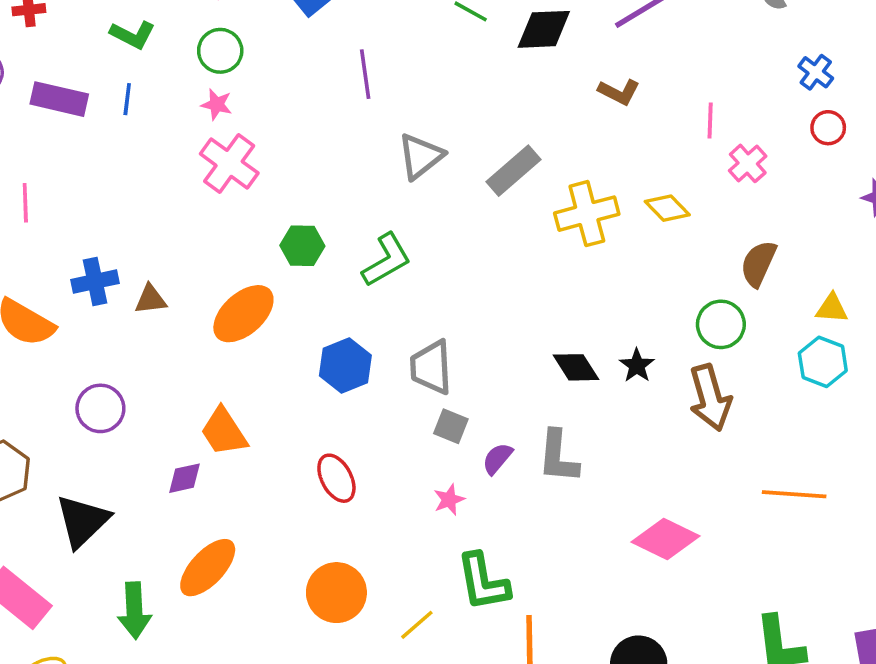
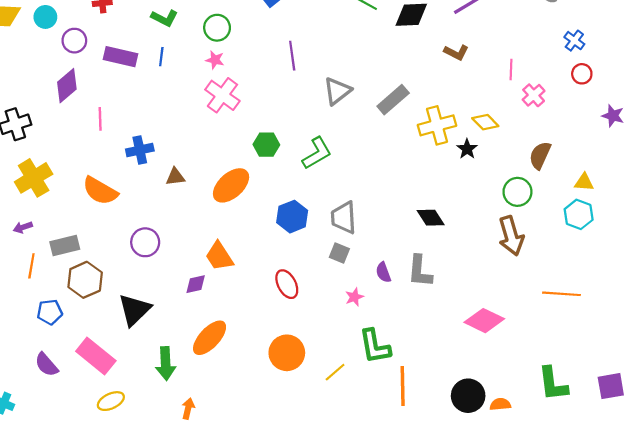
purple line: (365, 74) -> (292, 56), moved
blue cross: (95, 281) -> (140, 150), moved
black star: (637, 366) -> (467, 149), moved
gray square: (451, 426) -> (339, 253), moved
purple semicircle: (497, 458) -> (383, 272), turned -60

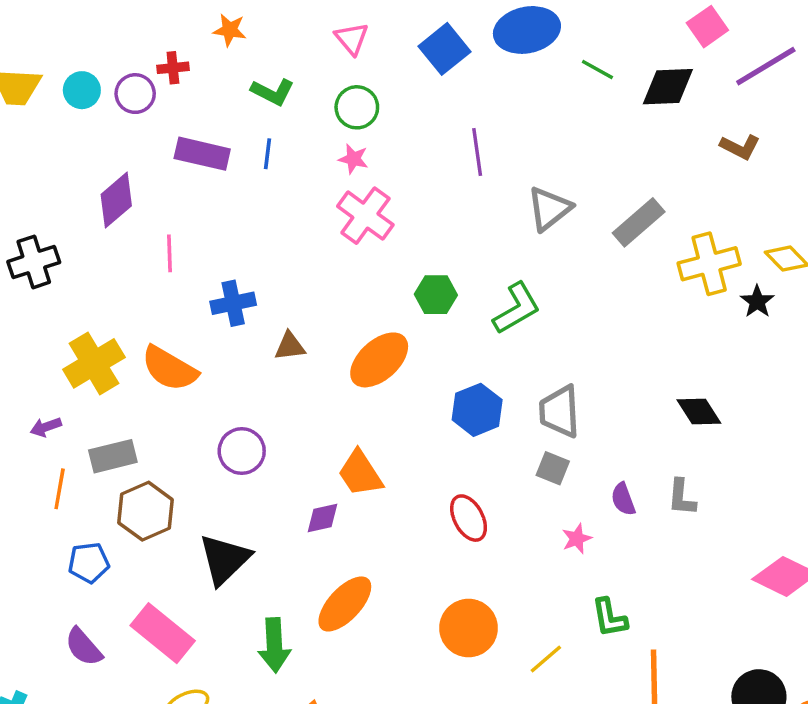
purple circle: (74, 41) -> (135, 94), moved
yellow cross: (34, 178) -> (94, 363), moved
gray L-shape: (420, 271) -> (682, 497), size x0.7
green L-shape: (375, 346) -> (609, 618), size x0.7

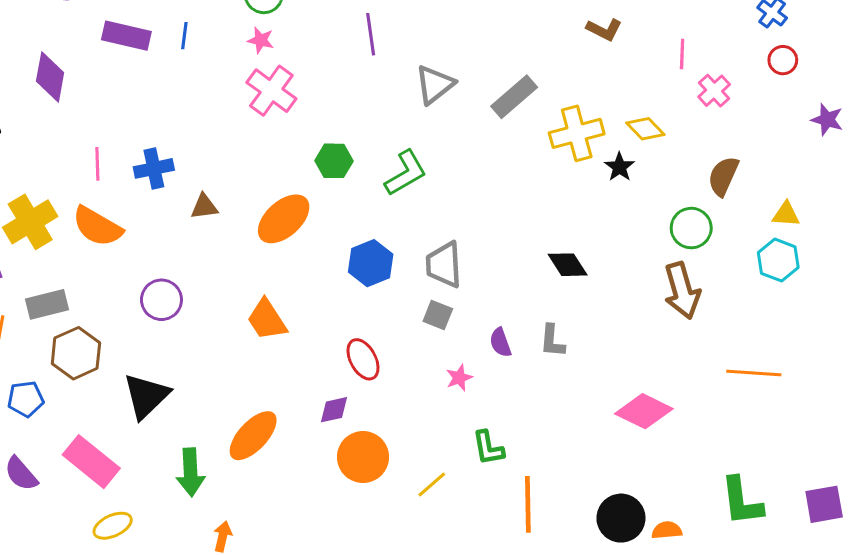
purple diamond: (116, 200) -> (50, 77), turned -39
pink line: (170, 253) -> (97, 164), moved
purple diamond: (322, 518) -> (334, 410), moved

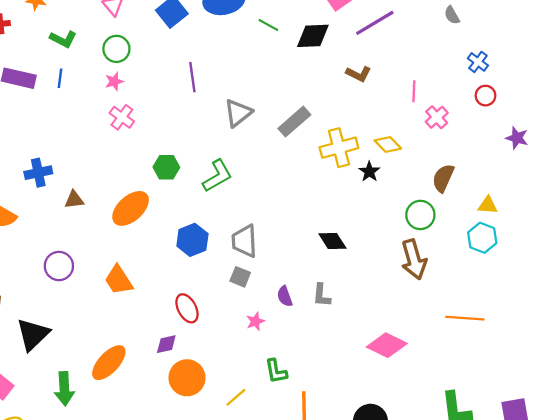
pink star: (261, 40) -> (114, 81), turned -30
pink cross: (271, 91) -> (122, 117), size x0.7
purple circle: (161, 300) -> (59, 266), moved

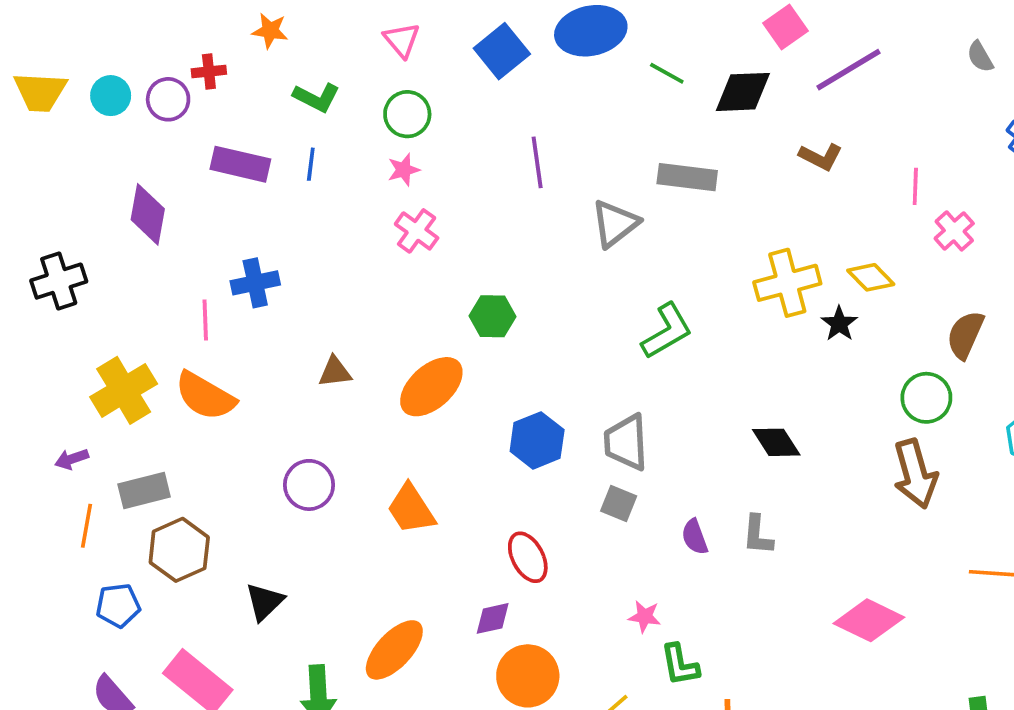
gray rectangle: (294, 122) -> (687, 177), moved, turned 48
blue cross: (38, 173) -> (255, 283), moved
green L-shape: (217, 176) -> (667, 331), moved
pink star: (255, 321) -> (645, 617), moved, turned 30
black triangle: (33, 334) -> (265, 602), size x0.7

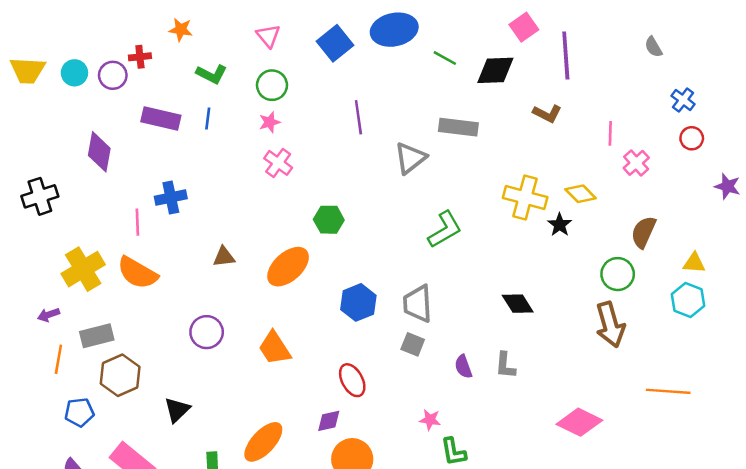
purple line: (849, 70) -> (566, 56), turned -63
yellow cross: (787, 283) -> (525, 198), turned 30

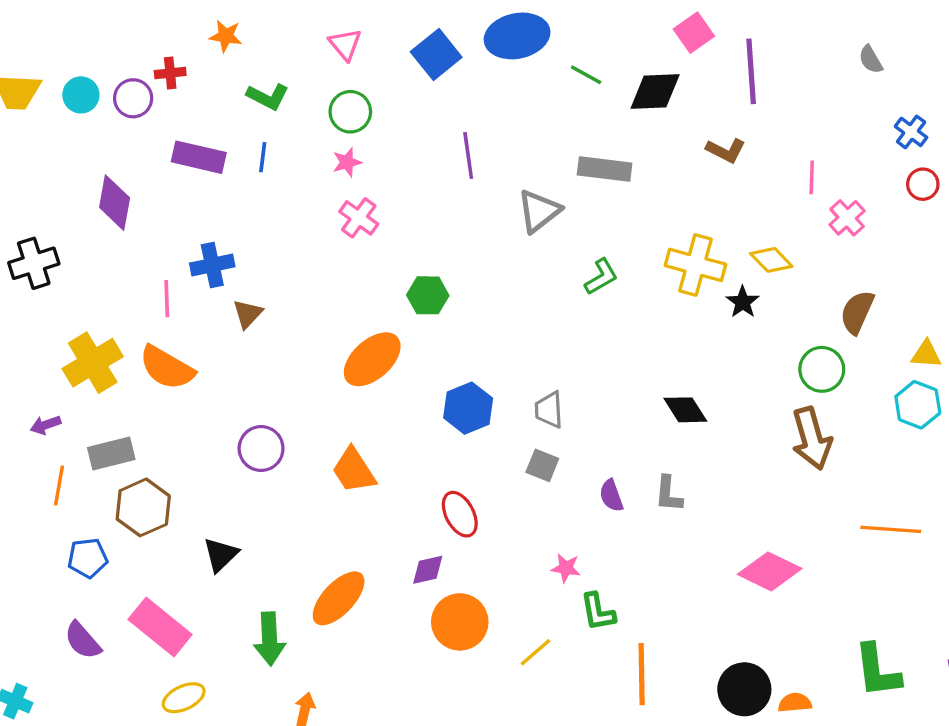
green L-shape: (445, 230) -> (601, 277), moved, size x0.7
brown triangle: (224, 257) -> (248, 314), moved, turned -40
gray trapezoid: (418, 304) -> (549, 410), size x0.7

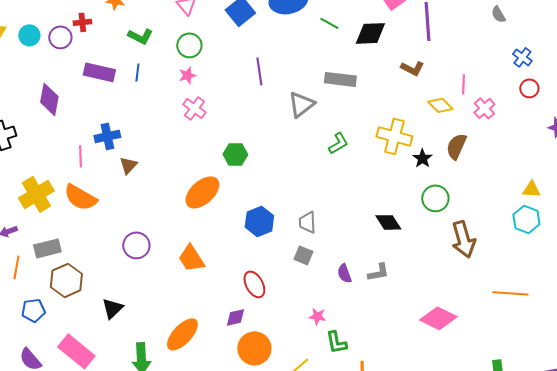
yellow diamond: (771, 260) -> (440, 105), moved
brown semicircle: (857, 312) -> (456, 146), moved
green circle: (822, 369) -> (435, 198), moved
gray L-shape: (669, 494) -> (378, 272), turned -105

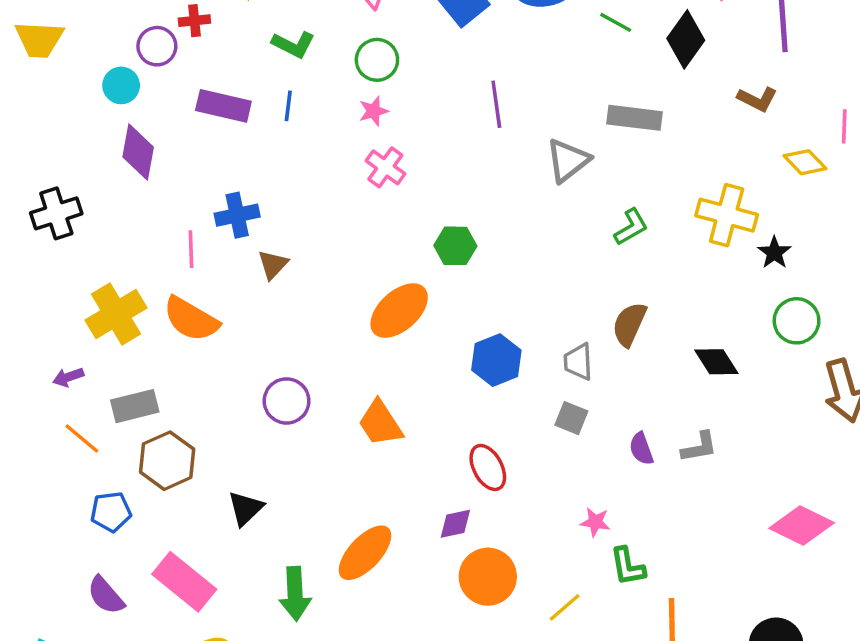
black diamond: (370, 33) -> (686, 39), turned -52
cyan circle: (29, 35) -> (121, 85), moved
brown semicircle: (456, 146) -> (629, 324), moved
orange line: (16, 267) -> (82, 438), turned -60

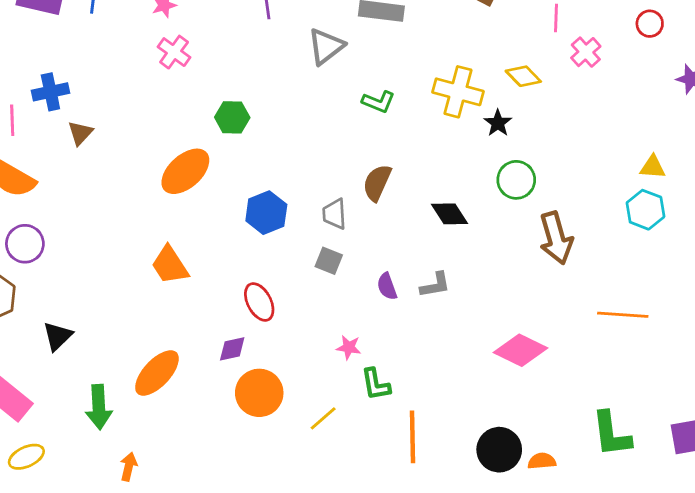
yellow diamond: (805, 162) -> (523, 76), moved
green L-shape: (631, 227) -> (378, 102), turned 52
purple circle: (287, 401) -> (25, 244), moved

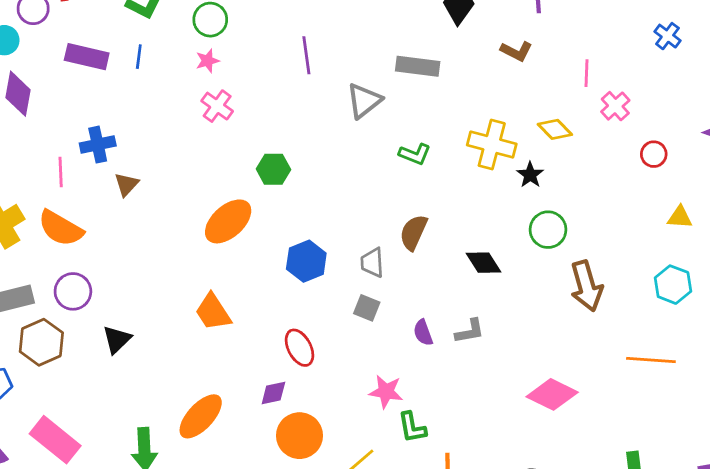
red circle: (650, 24) -> (654, 154), moved
cyan hexagon: (645, 210) -> (673, 285), moved
black triangle: (58, 336) -> (117, 339), moved
pink star: (349, 347) -> (386, 392), size x1.4

